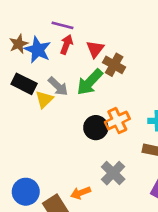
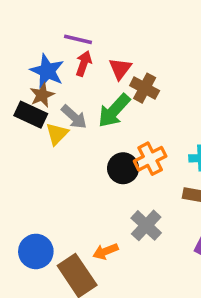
brown star: (19, 44) -> (42, 95), moved

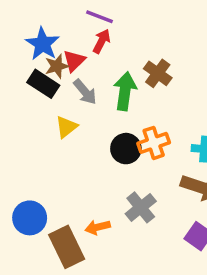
red triangle: (120, 69) -> (74, 61), moved
blue star: (47, 71) -> (43, 44), moved
green arrow: (114, 111) -> (125, 91), turned 138
yellow triangle: (57, 134) -> (66, 127), moved

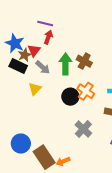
brown cross: (158, 73) -> (84, 61), moved
orange cross: (154, 143) -> (86, 91), turned -30
orange arrow: (98, 227) -> (63, 161), moved

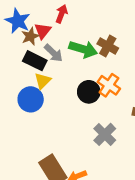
green arrow: (65, 64) -> (83, 49), turned 105
black rectangle: (18, 66) -> (35, 61), moved
blue circle: (21, 144) -> (31, 99), moved

